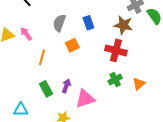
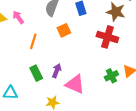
green cross: (115, 80) -> (111, 76), moved
pink triangle: (85, 99) -> (75, 84), turned 40

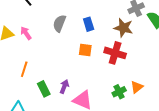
orange square: (64, 30) -> (85, 50), moved, turned 32
orange line: (33, 41) -> (24, 69), moved

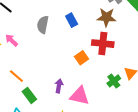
orange square: (85, 50) -> (82, 58), moved, turned -32
orange line: (24, 69) -> (16, 76), turned -56
green rectangle: (44, 89) -> (29, 95), moved

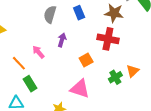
pink arrow: (12, 40) -> (38, 52), moved
orange square: (82, 58) -> (86, 60), moved
purple arrow: (59, 86) -> (62, 40), moved

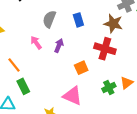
pink arrow: (38, 52) -> (36, 43), moved

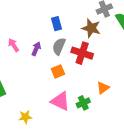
gray semicircle: (49, 19) -> (59, 46), moved
green cross: (109, 87) -> (83, 103), moved
pink triangle: (72, 96) -> (60, 101), moved

